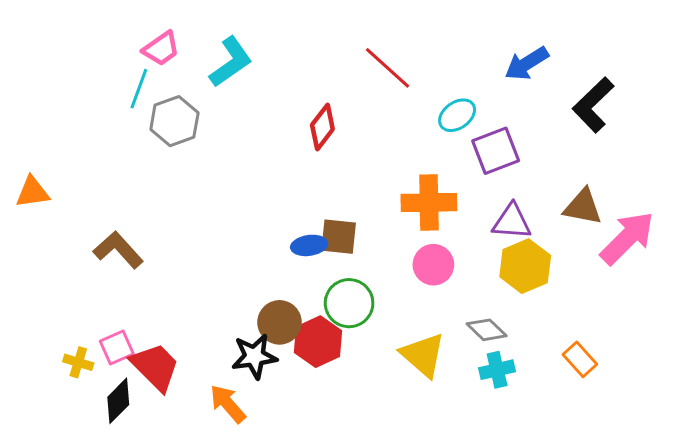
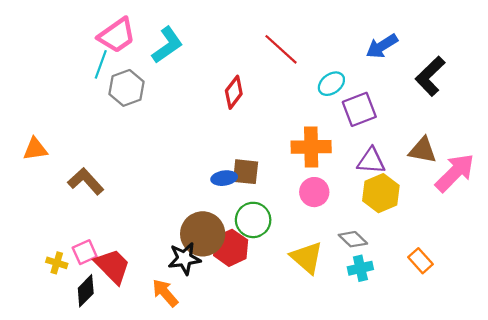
pink trapezoid: (161, 49) -> (117, 35), size x1.4
orange triangle: (32, 192) -> (35, 149), moved
brown circle: (280, 322) -> (203, 234), size x1.4

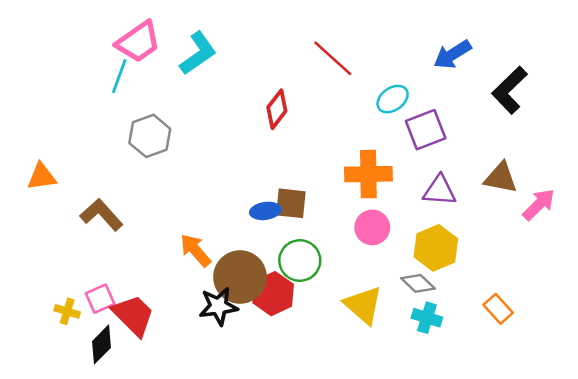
gray hexagon: (126, 88) -> (150, 136), moved
pink arrow: (455, 173) -> (539, 205), size x0.7
yellow hexagon: (381, 193) -> (436, 248), moved
cyan cross: (360, 268) -> (427, 318), turned 30
orange arrow: (165, 293) -> (196, 250), moved

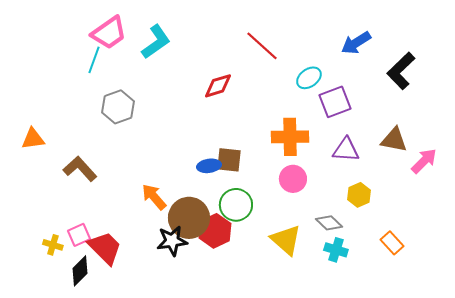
red diamond: (277, 109) -> (218, 86), turned 36
yellow hexagon: (436, 248) -> (359, 195), moved, size x0.7

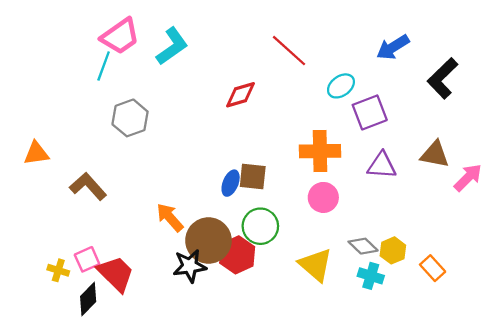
blue ellipse: (209, 166) -> (231, 183), turned -60
yellow hexagon: (359, 195) -> (393, 250), moved

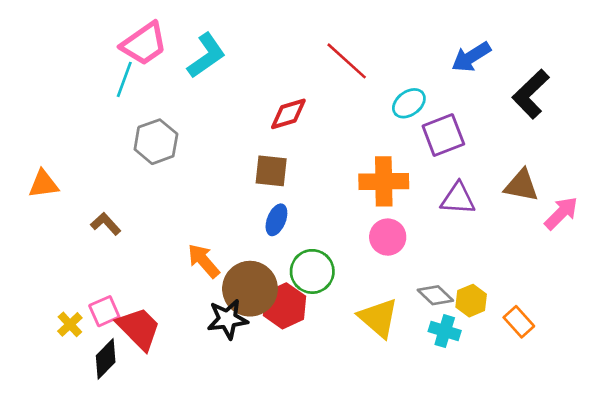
brown square: (253, 176) -> (271, 171), moved
brown L-shape: (88, 186) -> (106, 224), size x0.7
yellow cross: (58, 270) -> (70, 324), turned 30

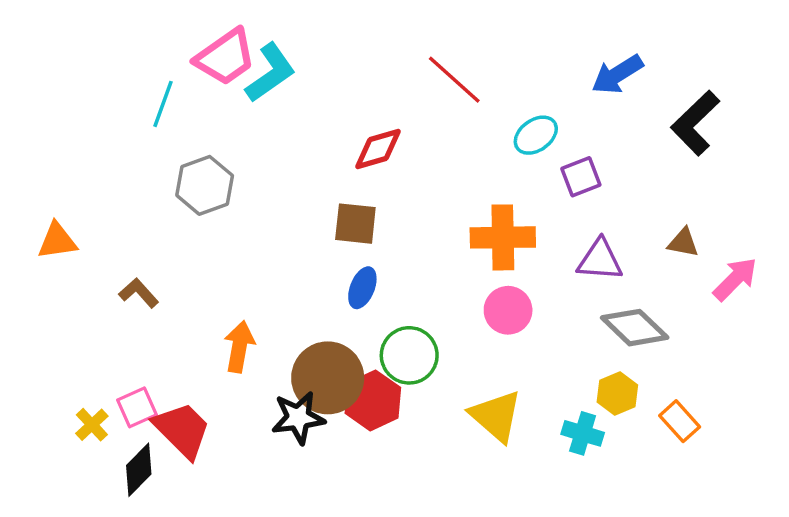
pink trapezoid: (144, 44) -> (225, 57), moved
purple square: (443, 135) -> (581, 177), size x0.7
brown triangle: (521, 185) -> (683, 243), size x0.7
orange arrow: (204, 261) -> (239, 347), moved, turned 51
gray diamond: (435, 295) -> (635, 328), moved, size x1.4

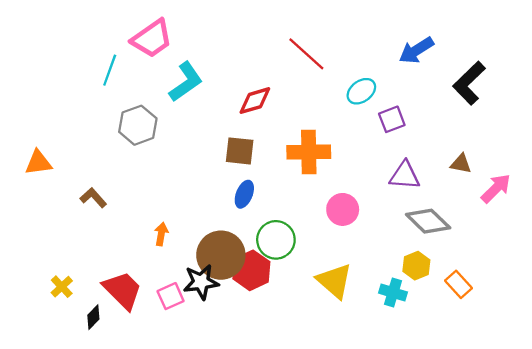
cyan L-shape: (270, 73) -> (186, 82), moved
orange cross: (503, 237) -> (309, 152), moved
orange arrow: (239, 347) -> (161, 234), size x0.7
pink square: (137, 407) -> (171, 296), moved
black diamond: (139, 470) -> (93, 317), size x0.7

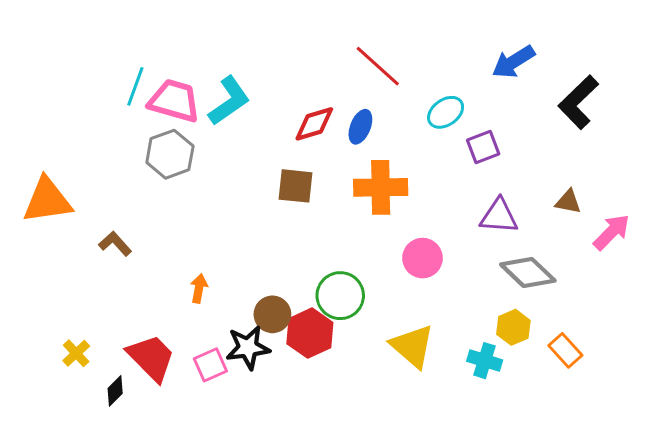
pink trapezoid: (152, 39) -> (174, 101), moved, turned -129
orange triangle: (38, 163) -> (47, 200), size x1.5
blue ellipse: (244, 194) -> (360, 127), moved
brown circle: (221, 255) -> (272, 314), size x0.6

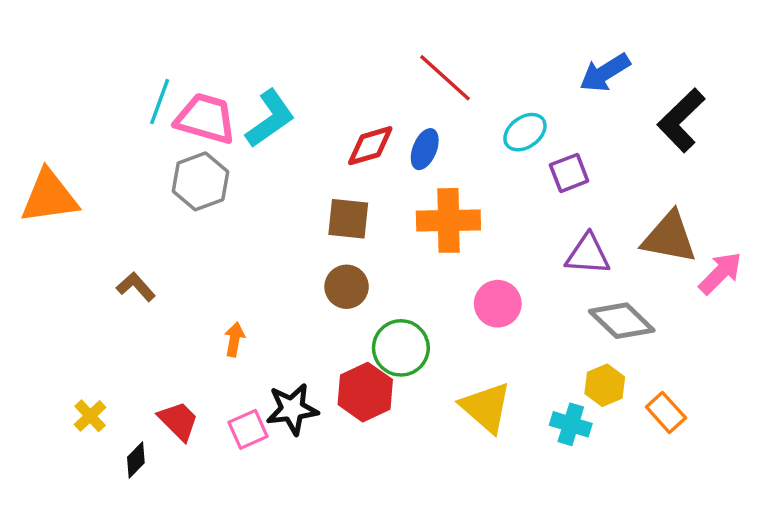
orange triangle: (47, 200) -> (49, 197), moved
brown triangle: (568, 202) -> (669, 237), size x1.8
brown circle: (272, 314) -> (347, 287), moved
red trapezoid: (151, 358) -> (178, 421), size x0.7

